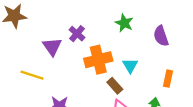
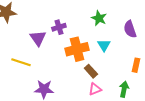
purple cross: (77, 34) -> (59, 27), turned 32
cyan triangle: (130, 66) -> (104, 45), moved

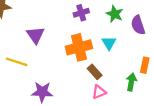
green star: (99, 18) -> (115, 14), moved
purple cross: (59, 27) -> (81, 13), moved
green arrow: (124, 89) -> (131, 82), moved

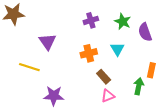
orange cross: (79, 47) -> (89, 53), size x0.7

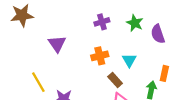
cyan triangle: (117, 49) -> (129, 60), moved
yellow line: (29, 67) -> (38, 82), moved, turned 42

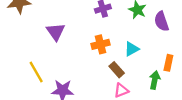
cyan triangle: (129, 60) -> (132, 49), turned 32

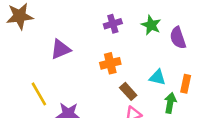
purple triangle: (56, 32) -> (61, 49), turned 42
cyan triangle: (132, 49) -> (157, 77), moved, turned 42

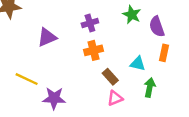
purple cross: (113, 24) -> (90, 23), moved
orange rectangle: (186, 84) -> (164, 53), moved
yellow line: (39, 94) -> (27, 79), turned -35

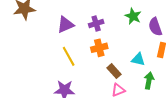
purple triangle: (47, 37) -> (65, 25), moved
yellow line: (27, 79) -> (69, 56), moved, turned 36

